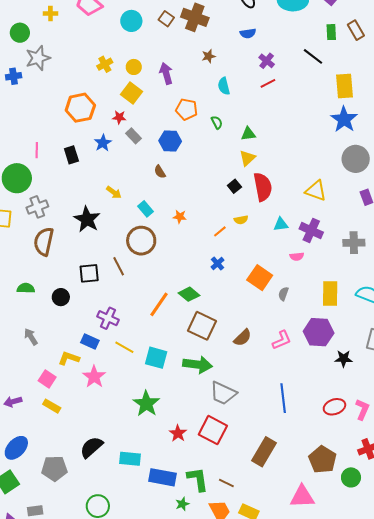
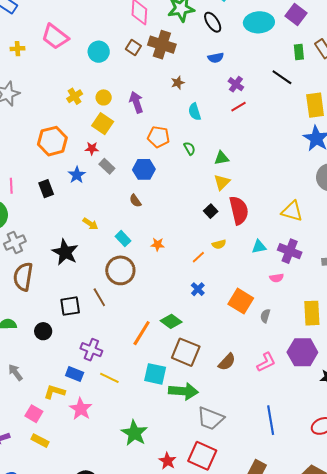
cyan square: (156, 358) -> (155, 374), moved

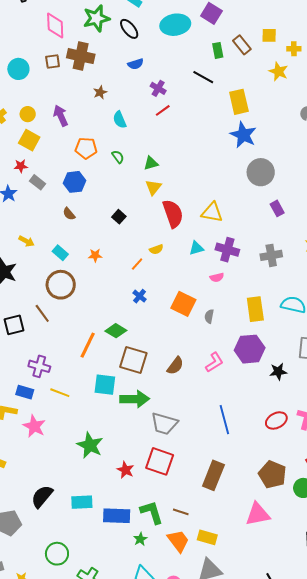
brown square: (133, 47) -> (53, 62), turned -35
black square: (211, 211) -> (119, 217), moved
yellow triangle: (292, 211) -> (212, 212), moved

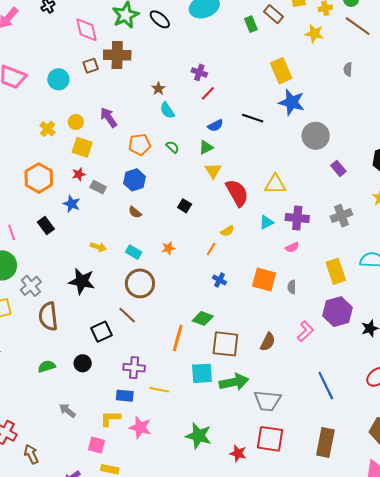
blue semicircle: (136, 64) -> (215, 125), moved
black line: (203, 77) -> (253, 118), moved
brown star: (100, 92) -> (158, 89), moved

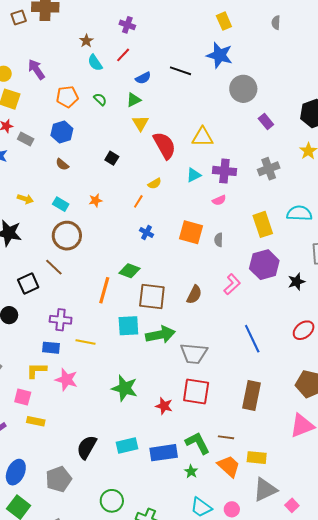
yellow rectangle: (281, 71) -> (224, 21), moved, size x0.7
red line: (208, 93) -> (123, 55), moved

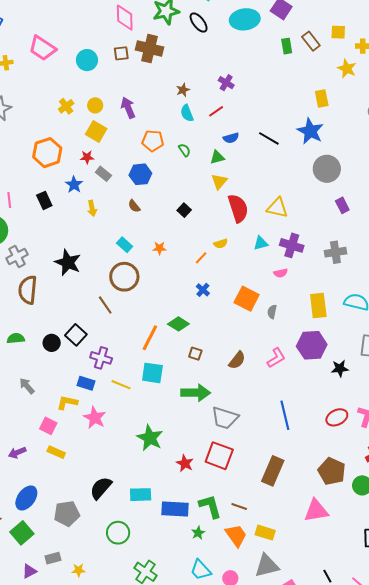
yellow arrow: (25, 199) -> (92, 208), moved, turned 49
black square: (28, 284) -> (76, 335), moved, turned -35
brown square: (152, 296) -> (195, 354), size x0.5
cyan square: (128, 326) -> (152, 373), moved
green circle: (112, 501) -> (118, 533), moved

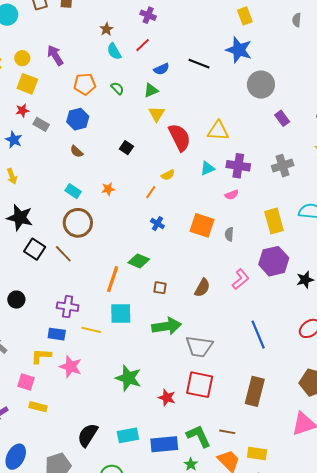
yellow arrow: (92, 208) -> (12, 176), moved
black square: (76, 335) -> (35, 249), moved

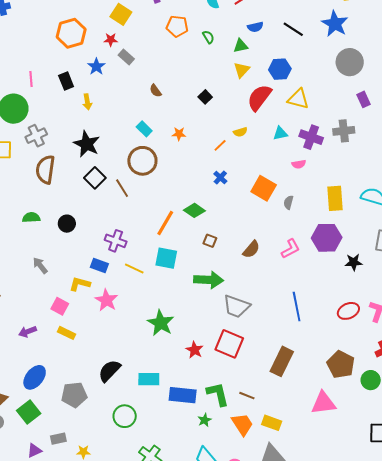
blue hexagon: (78, 119) -> (280, 69), moved
red semicircle: (180, 137) -> (259, 98), turned -128
gray cross: (283, 166) -> (344, 131), moved

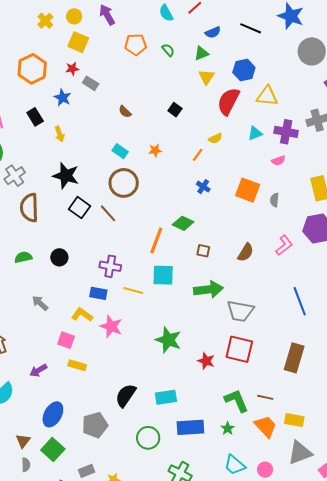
yellow L-shape: (80, 284) -> (82, 315), turned 30
blue rectangle: (183, 395) -> (190, 427), moved

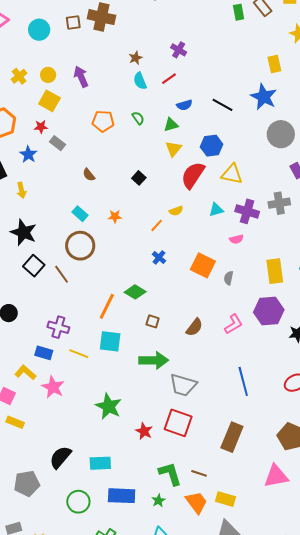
orange pentagon: (136, 45) -> (103, 121), moved

